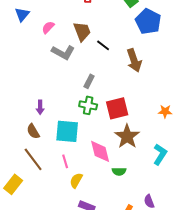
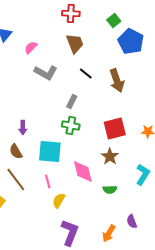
brown trapezoid: (82, 31) -> (75, 44), moved
black line: (103, 45) -> (86, 74), moved
red square: (117, 108) -> (115, 128), moved
brown star: (127, 136) -> (110, 156), size x0.7
green semicircle: (119, 171) -> (110, 190), moved

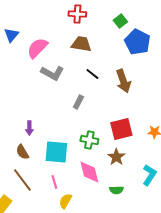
brown trapezoid: (75, 44) -> (81, 44), turned -60
pink semicircle: (31, 48) -> (37, 48), size x1.6
green cross: (71, 126) -> (89, 140), moved

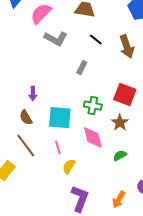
red square: (121, 129) -> (125, 95), turned 35
green semicircle: (116, 190) -> (120, 156), turned 152

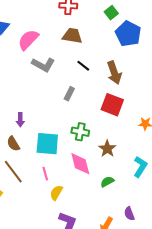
red square: (125, 95) -> (112, 105), moved

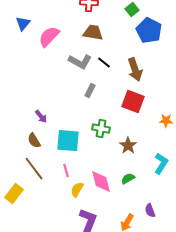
gray L-shape: (43, 65) -> (80, 62), moved
purple arrow: (20, 120) -> (41, 117), turned -40
pink diamond: (80, 164) -> (101, 182), moved

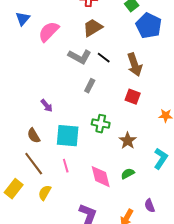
brown trapezoid: (93, 33) -> (93, 28), turned -40
red square: (133, 102) -> (133, 97), size x0.7
purple arrow: (41, 117) -> (47, 106), moved
yellow semicircle: (77, 190) -> (45, 193), moved

